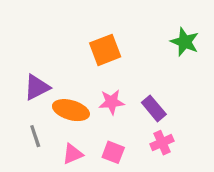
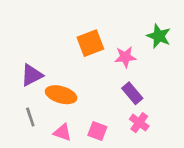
pink star: (112, 102) -> (125, 57), moved
pink cross: (162, 143) -> (139, 123), turned -30
pink triangle: (73, 154) -> (62, 132), turned 42

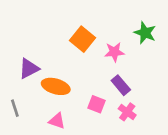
orange square: (90, 43) -> (82, 39), turned -30
gray line: (30, 117) -> (15, 108), moved
pink square: (97, 131) -> (97, 104), moved

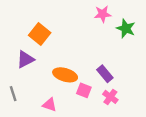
orange square: (82, 39) -> (40, 34), moved
pink star: (114, 52) -> (103, 14), moved
orange ellipse: (56, 86) -> (65, 75), moved

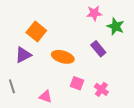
purple rectangle: (105, 74) -> (98, 49), moved
orange ellipse: (65, 75) -> (63, 57), moved

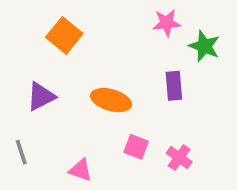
orange square: (36, 31) -> (64, 35), moved
purple rectangle: (98, 49) -> (174, 86), turned 35

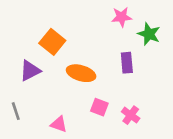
orange square: (64, 35) -> (52, 42), moved

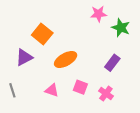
purple rectangle: (127, 63) -> (112, 63), moved, turned 42
orange ellipse: (81, 73) -> (66, 59), turned -45
pink triangle: (59, 124) -> (52, 90), moved

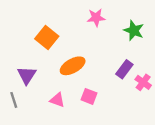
pink star: (98, 14) -> (96, 18), moved
purple triangle: (24, 57) -> (27, 75), moved, turned -30
pink cross: (106, 93) -> (143, 82), moved

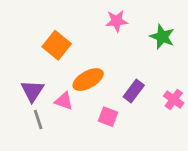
purple rectangle: (124, 69) -> (134, 91), moved
gray line: (14, 100) -> (38, 119), moved
pink triangle: (57, 100) -> (64, 101), moved

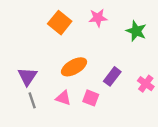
orange square: (57, 45) -> (60, 23), moved
pink triangle: (64, 101) -> (63, 98), moved

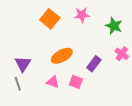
pink cross: (146, 84) -> (122, 54), moved
gray line: (32, 100) -> (18, 84), moved

